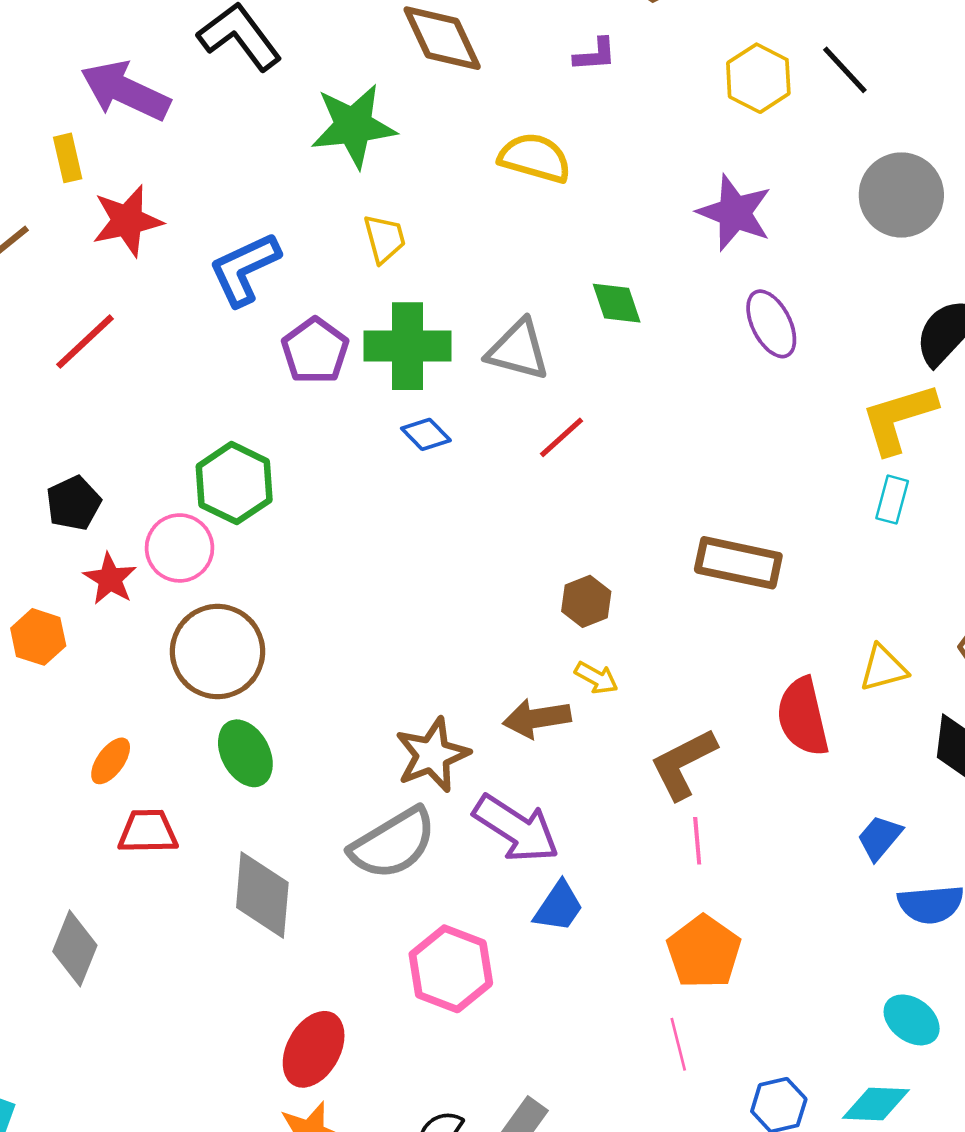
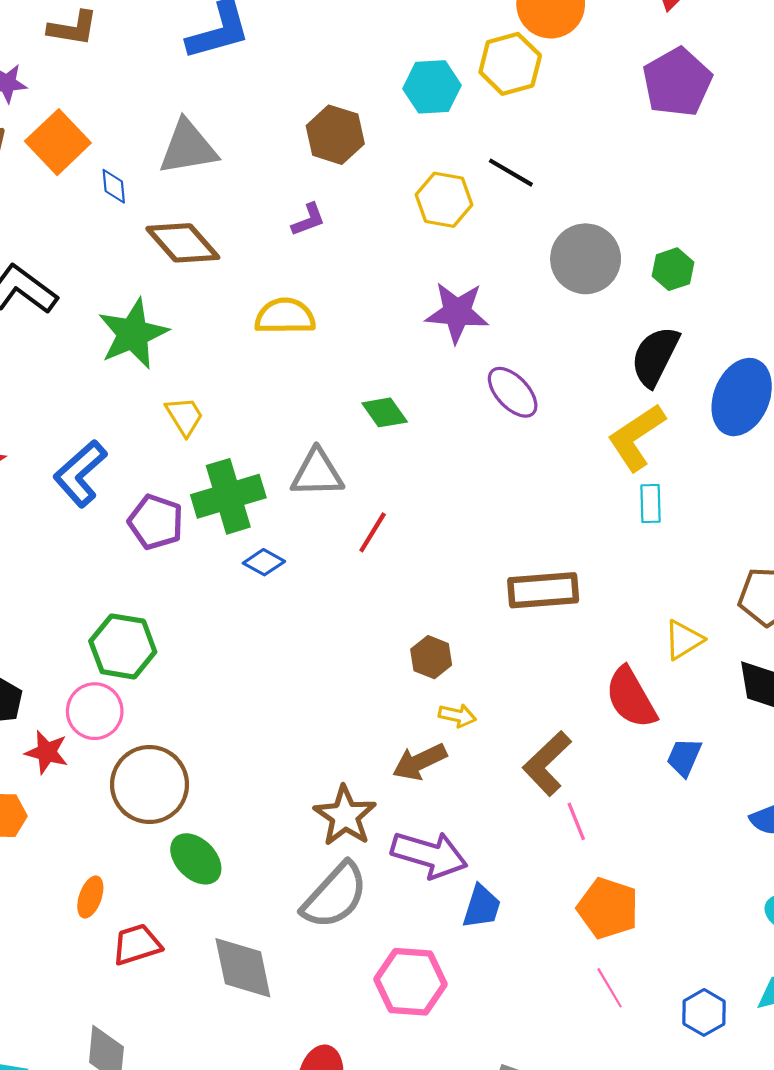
blue trapezoid: (880, 838) -> (684, 757), moved

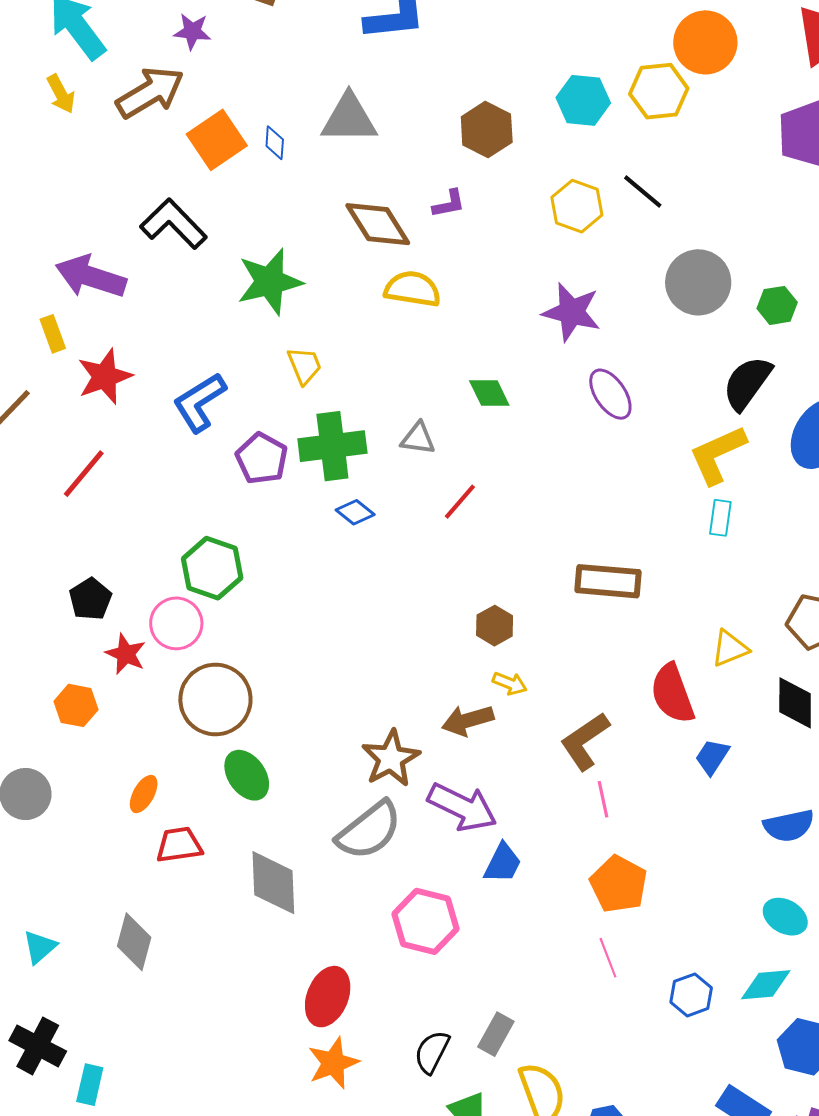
orange square: (58, 142) -> (217, 140), moved
brown diamond: (183, 243) -> (378, 224), moved
gray triangle: (317, 473) -> (418, 438), size x0.7

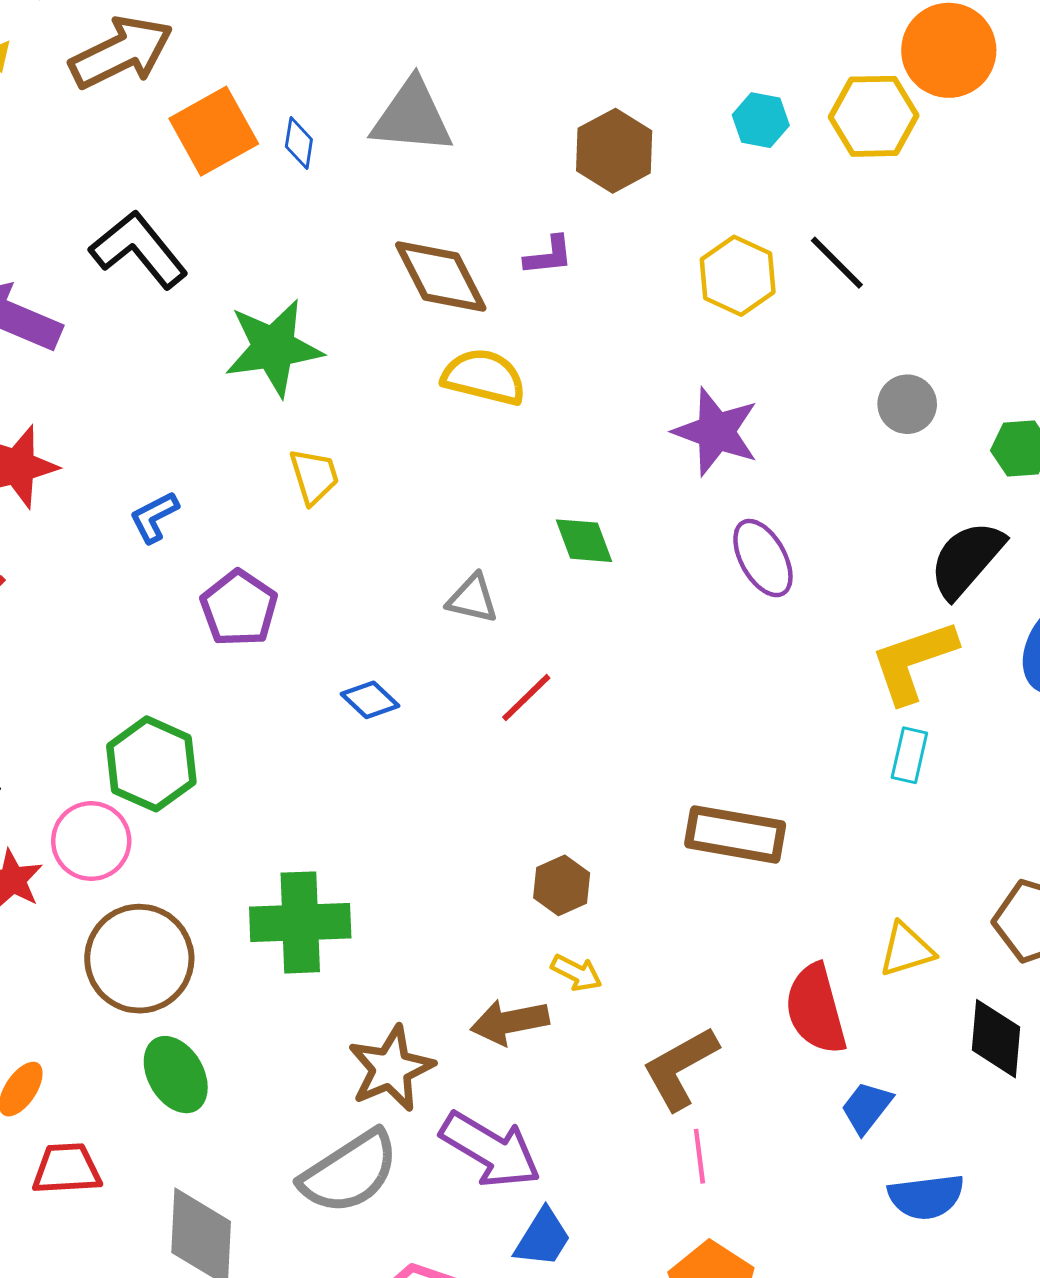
cyan hexagon: (583, 100) -> (761, 120), size x0.7
gray circle: (698, 282) -> (907, 404), size x0.6
blue L-shape: (199, 402) -> (154, 517), size x0.6
green cross: (332, 446) -> (300, 922), moved
blue semicircle: (789, 826) -> (926, 1197), moved

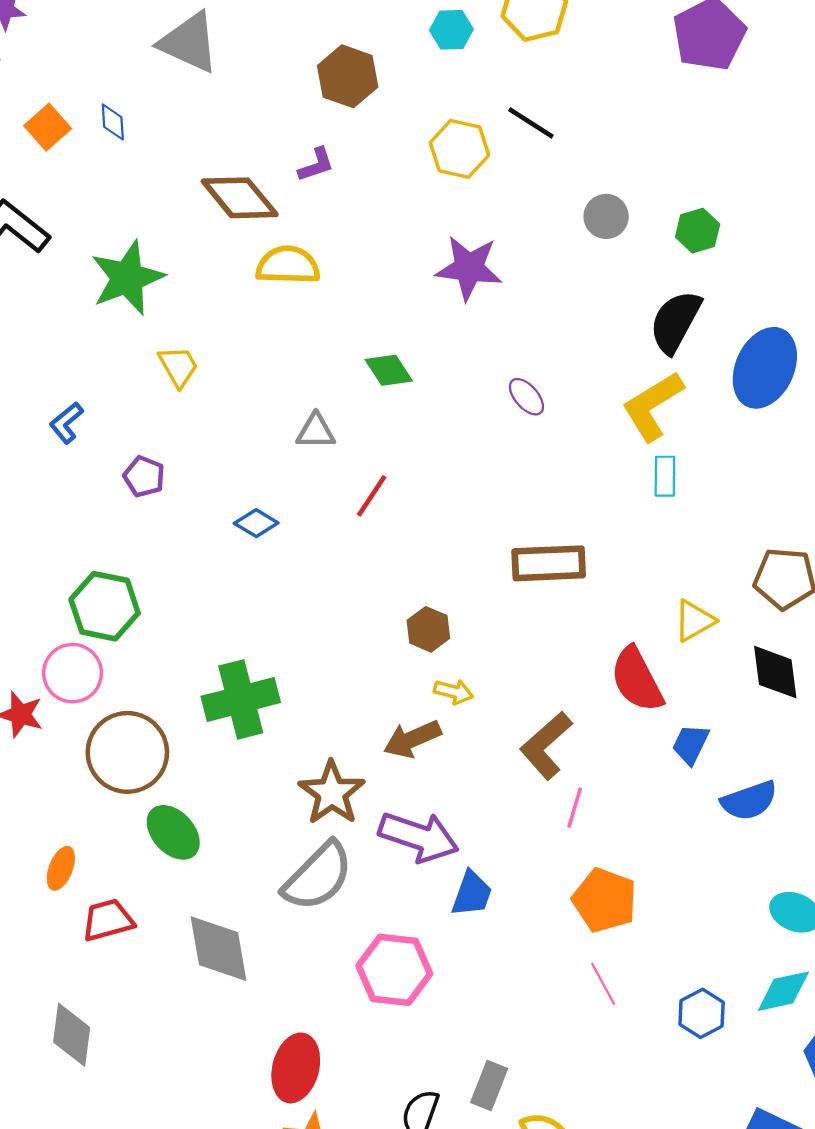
gray triangle: (412, 117) -> (189, 43), moved, turned 32
orange square: (214, 131) -> (48, 127), size x0.7
purple ellipse: (763, 558) -> (526, 397), moved, size x0.7
purple pentagon: (239, 608) -> (144, 477), size x0.7
pink line: (699, 1156) -> (575, 808), turned 36

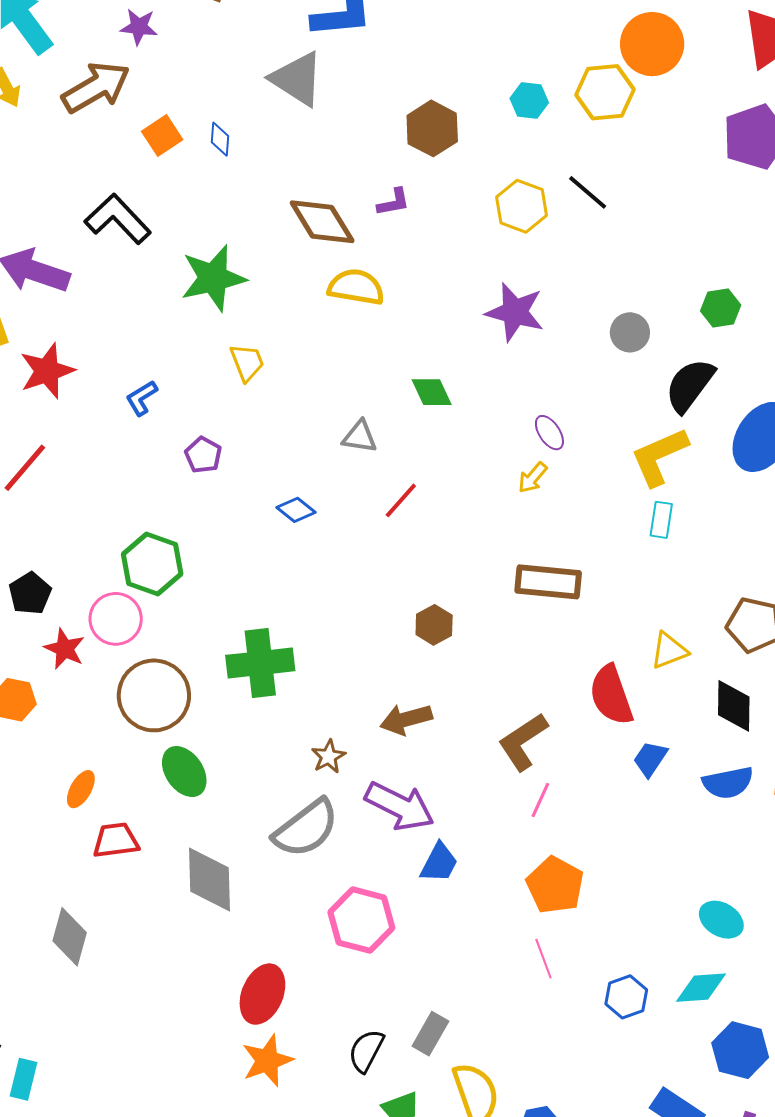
gray circle: (606, 216) -> (630, 332), moved
yellow arrow: (454, 692) -> (533, 478), moved, turned 108
brown star: (332, 793) -> (329, 757), size x0.6
blue semicircle: (749, 801) -> (728, 783), moved

